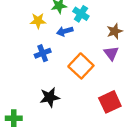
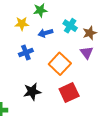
cyan cross: (81, 14) -> (70, 26), moved
red square: (110, 102) -> (69, 93), moved

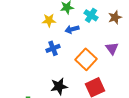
cyan cross: (70, 26) -> (91, 15), moved
brown star: (90, 33) -> (115, 17), moved

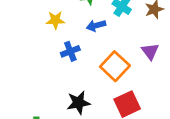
yellow star: (49, 20) -> (55, 20), moved

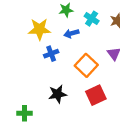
yellow star: (55, 20) -> (39, 29), size x1.5

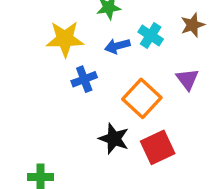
cyan cross: (92, 19) -> (151, 35), moved
black star: (58, 94) -> (114, 139), moved, turned 30

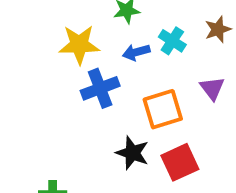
blue cross: (84, 79) -> (100, 88), size x1.4
orange square: (142, 98) -> (163, 109), turned 30

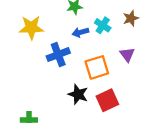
yellow star: (79, 45) -> (31, 28), moved

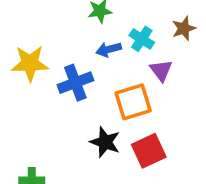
yellow star: (31, 28) -> (30, 63), moved
purple triangle: (127, 55) -> (161, 70), moved

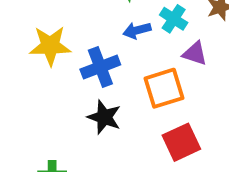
purple triangle: (161, 70) -> (195, 53), turned -35
black star: (105, 142) -> (104, 117), moved

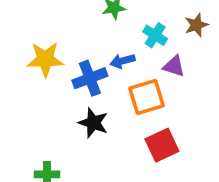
blue arrow: (137, 30) -> (122, 61), moved

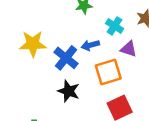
blue cross: (90, 78) -> (66, 58), turned -30

